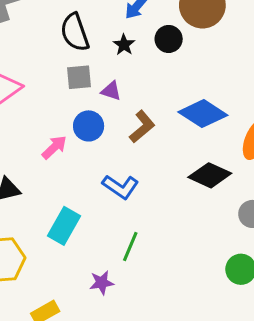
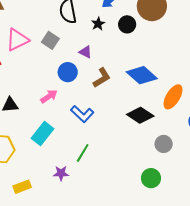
gray square: (79, 77) -> (50, 40), moved, turned 30
pink arrow: (54, 147) -> (49, 96), moved

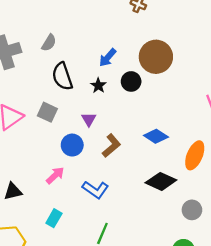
purple triangle: (85, 52) -> (89, 119), turned 40
blue diamond: (142, 75) -> (156, 136), size x0.7
cyan rectangle: (42, 133) -> (54, 218), size x0.7

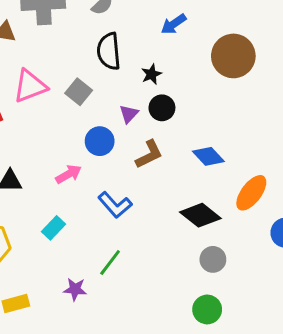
blue arrow: (108, 58) -> (174, 24), moved
black circle: (131, 81) -> (162, 108), moved
gray circle: (192, 210) -> (213, 259), moved

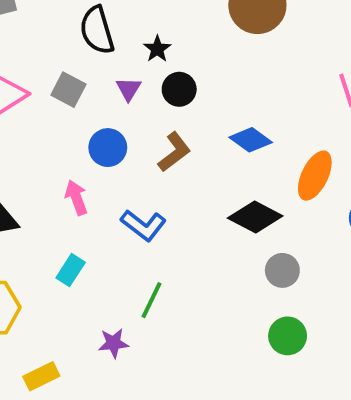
purple triangle: (129, 114) -> (129, 89), moved
pink arrow: (69, 174) -> (76, 198), turned -70

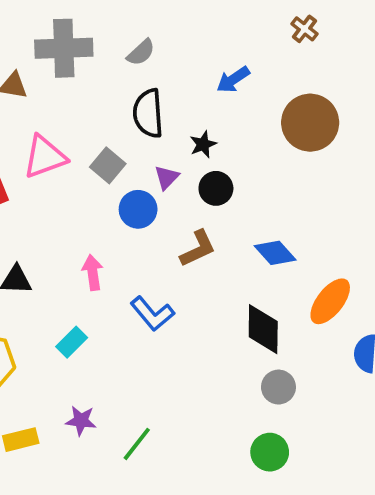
blue circle: (108, 148) -> (138, 209), moved
black diamond: (255, 217) -> (263, 329), turned 51
green line: (152, 300) -> (137, 444), moved
purple star: (113, 343) -> (81, 421), moved

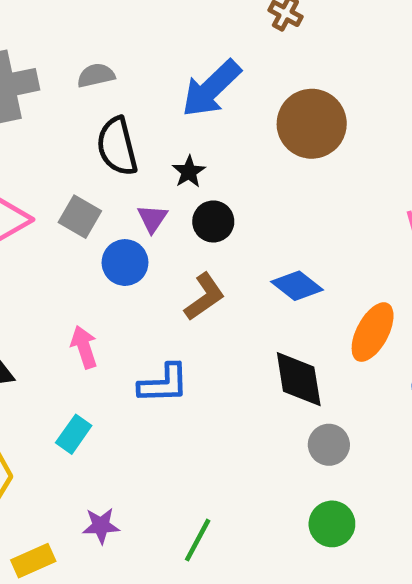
gray semicircle: (141, 52) -> (96, 75), turned -140
blue arrow: (233, 80) -> (211, 89), size x1.6
blue L-shape: (152, 314) -> (164, 384), turned -42
green line: (137, 444) -> (198, 540), moved

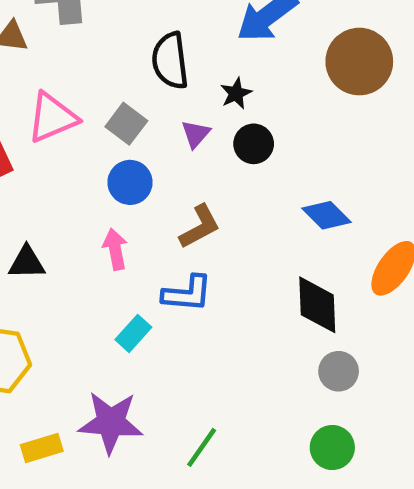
blue circle: (125, 263) -> (130, 182), moved
brown L-shape: (204, 297) -> (200, 227), moved
cyan rectangle: (74, 434) -> (133, 333), moved
purple star: (101, 526) -> (111, 422), size x1.8

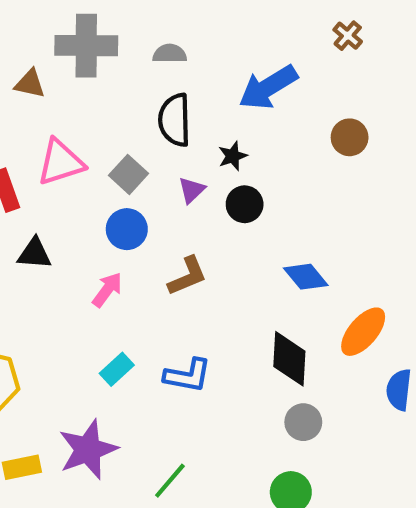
brown circle: (359, 62) -> (350, 137), size x0.6
pink arrow: (115, 249) -> (107, 290), turned 42
black triangle: (27, 263) -> (34, 254), moved
blue L-shape: (187, 294) -> (188, 375), moved
purple star: (111, 422) -> (88, 449), turned -30

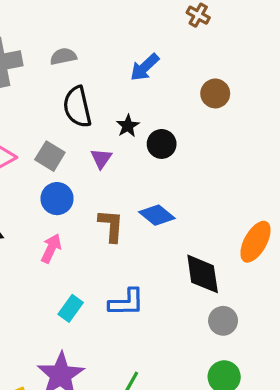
blue arrow: (268, 87) -> (145, 67), size x0.7
black circle: (245, 204) -> (162, 144), moved
brown L-shape: (187, 276) -> (111, 226), turned -52
blue diamond: (306, 277) -> (157, 215), moved

